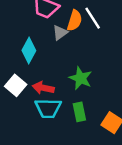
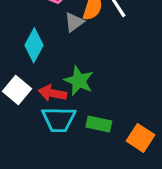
green star: (81, 78) -> (79, 81), moved
green rectangle: (79, 112) -> (99, 124), turned -66

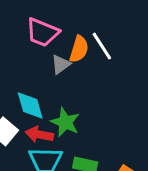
cyan diamond: (34, 45) -> (30, 106), moved, turned -44

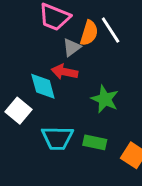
green star: (65, 122) -> (105, 99), moved
red arrow: (39, 134) -> (65, 72), moved

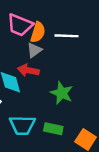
white line: (111, 30) -> (66, 36), turned -55
orange semicircle: (89, 33) -> (38, 32), moved

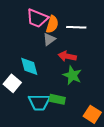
red arrow: (28, 70) -> (67, 56), moved
green rectangle: (53, 129) -> (57, 99), moved

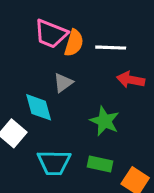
gray triangle: (49, 39) -> (63, 83), moved
red arrow: (67, 56) -> (131, 80), moved
green rectangle: (57, 99) -> (100, 164), moved

